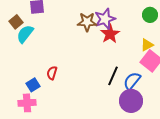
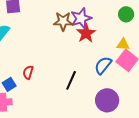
yellow triangle: (147, 45) -> (123, 44), turned 32
black line: (113, 76) -> (71, 80), moved
blue semicircle: (132, 81) -> (103, 65), moved

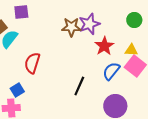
red star: (86, 33) -> (104, 46), moved
red semicircle: (28, 72) -> (32, 63), moved, size x1.5

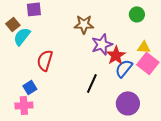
green circle: (134, 20) -> (137, 14), moved
purple star: (89, 24) -> (102, 44), moved
red star: (104, 46) -> (116, 55), moved

